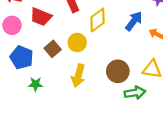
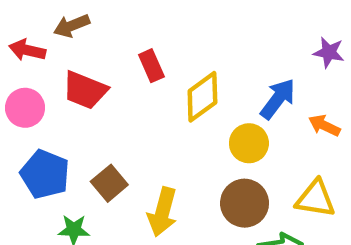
yellow circle: (77, 42) -> (249, 143), moved
brown square: (53, 49) -> (109, 183), moved

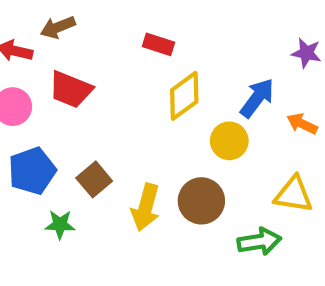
red rectangle: (151, 66) -> (159, 44), moved, turned -48
blue pentagon: (45, 174) -> (32, 171), turned 30
brown circle: (245, 203) -> (201, 201), moved

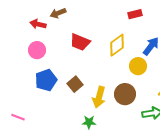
red rectangle: (159, 44) -> (135, 14), moved, turned -32
red trapezoid: (71, 89) -> (80, 42), moved
green star: (60, 224) -> (89, 122), moved

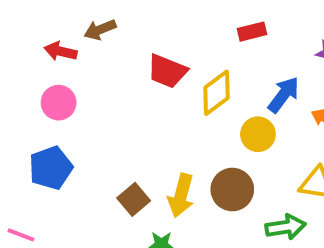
red trapezoid: (80, 42) -> (167, 71), moved
blue pentagon: (46, 80) -> (51, 168), moved
brown square: (75, 84) -> (134, 199), moved

